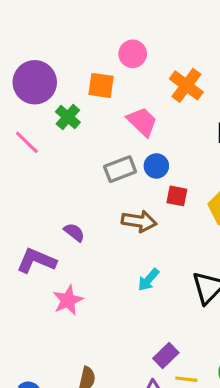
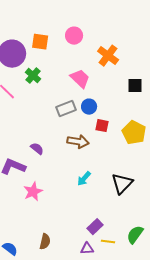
orange square: (101, 85) -> (40, 42), moved

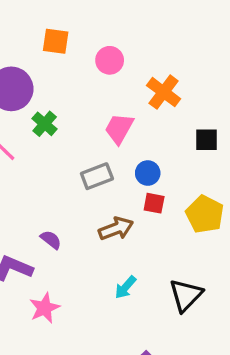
orange square: (40, 42) -> (56, 41), moved
pink trapezoid: (80, 79) -> (119, 129), turned -105
blue circle: (89, 107) -> (148, 173), moved
brown arrow: (78, 142) -> (116, 229), turned -30

